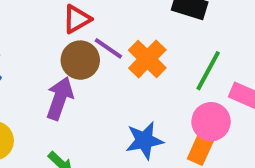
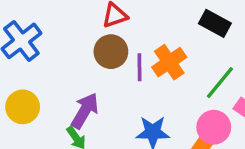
purple line: (108, 48) -> (139, 67), moved, turned 44
purple arrow: (60, 98) -> (85, 111), moved

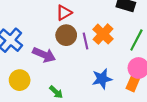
purple arrow: (85, 111) -> (44, 55), moved, turned 95

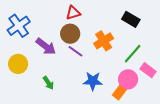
purple line: (86, 41) -> (76, 51), moved, turned -56

